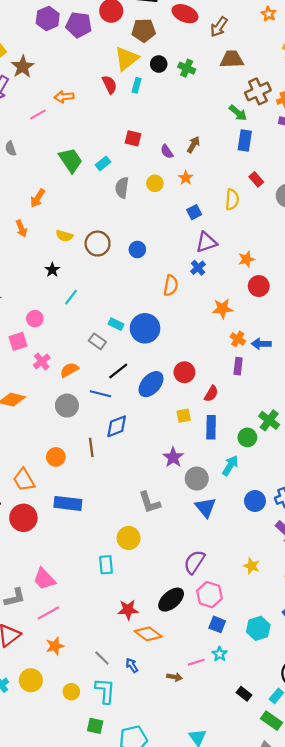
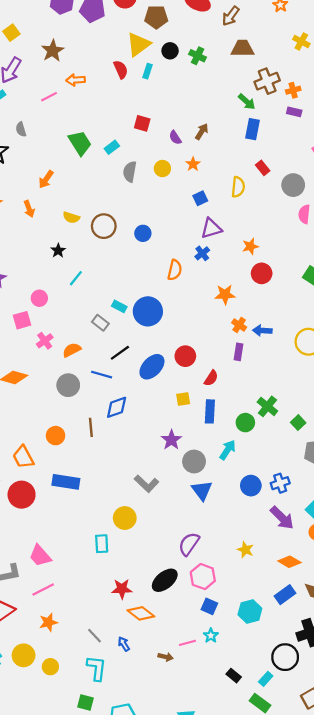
brown star: (23, 67) -> (53, 51), moved
gray L-shape: (149, 502) -> (147, 484), turned -30
yellow circle: (71, 692) -> (50, 667), moved

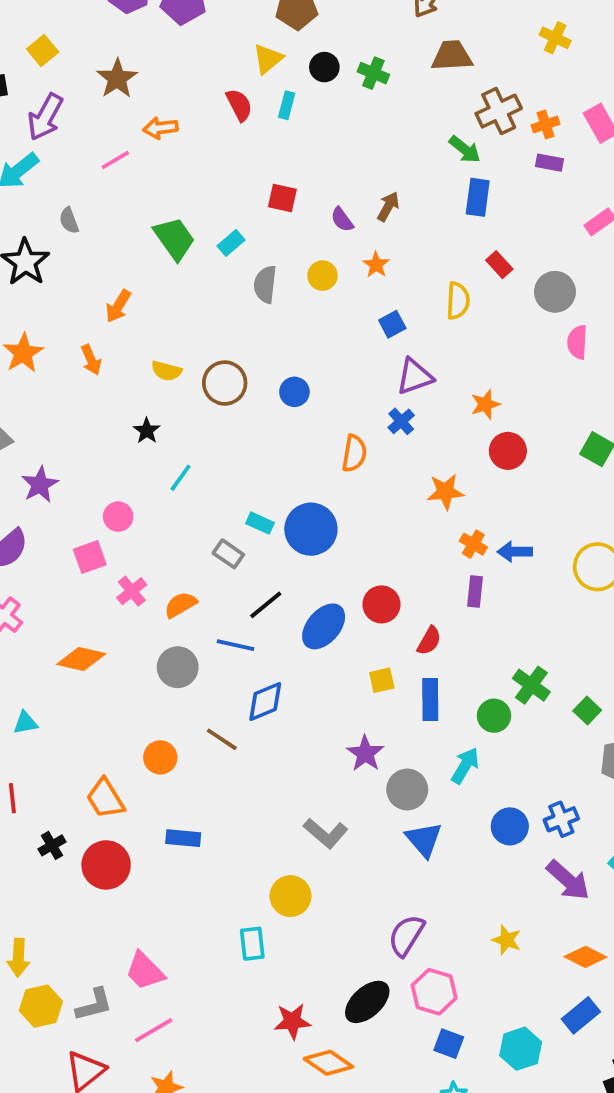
yellow triangle: (138, 44) -> (268, 59), size x0.7
brown line: (91, 427) -> (222, 739), turned -48
blue rectangle: (66, 482) -> (183, 838), size x0.7

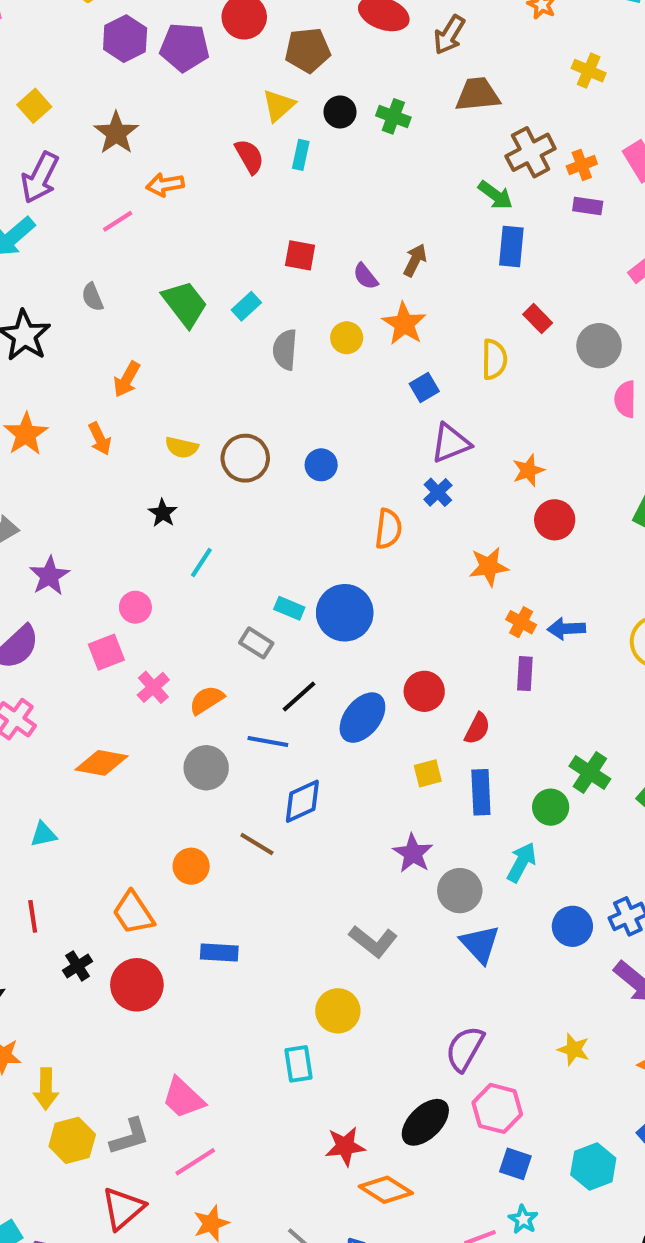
gray semicircle: (69, 220) -> (92, 297), moved
orange star: (376, 265) -> (404, 324), size x1.5

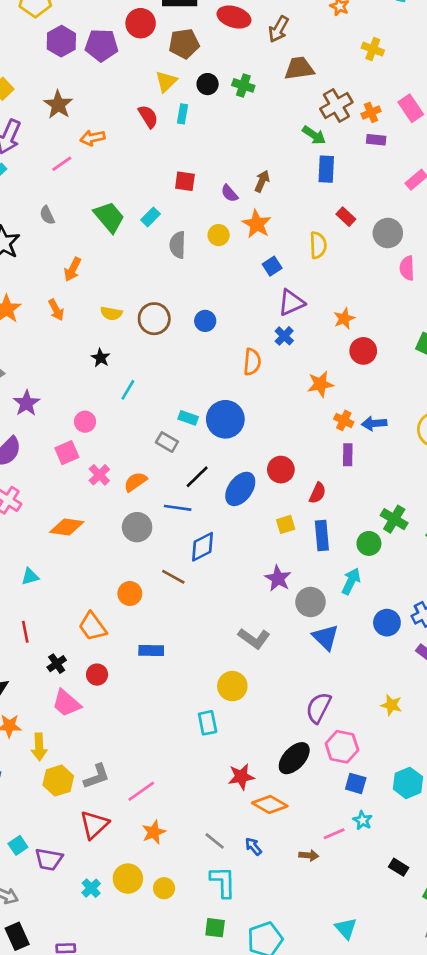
red circle: (137, 985) -> (97, 675), size x0.6
pink trapezoid: (183, 1098) -> (66, 703), moved

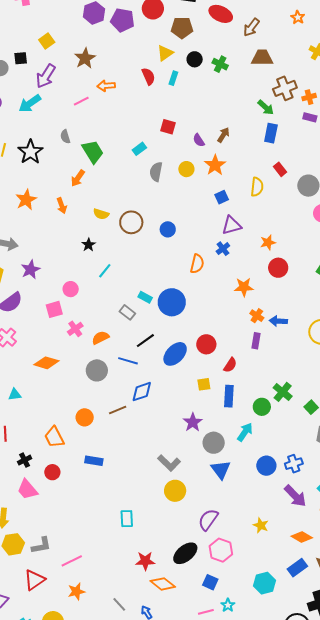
green trapezoid: (109, 217) -> (93, 152), moved
brown line: (173, 577) -> (118, 410), turned -60
yellow circle: (232, 686) -> (175, 491), moved
blue square: (356, 783) -> (210, 582), moved

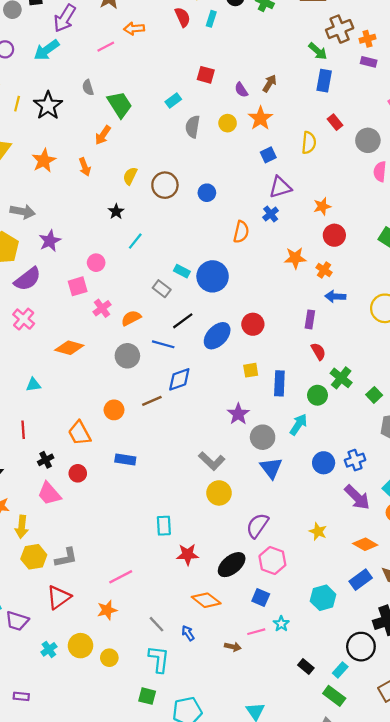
yellow semicircle: (101, 214) -> (130, 176), turned 98
orange cross: (257, 316) -> (324, 270), moved
red semicircle: (230, 365) -> (318, 351), moved, turned -63
pink line: (72, 561) -> (121, 577), moved
red star: (145, 561) -> (188, 555), moved

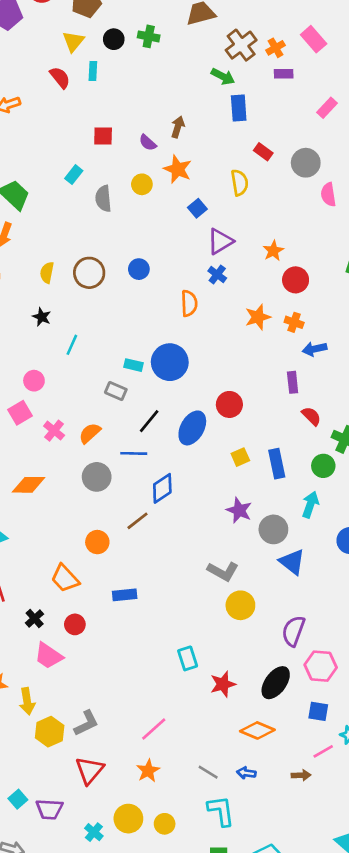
blue arrow: (188, 633) -> (246, 773), turned -35

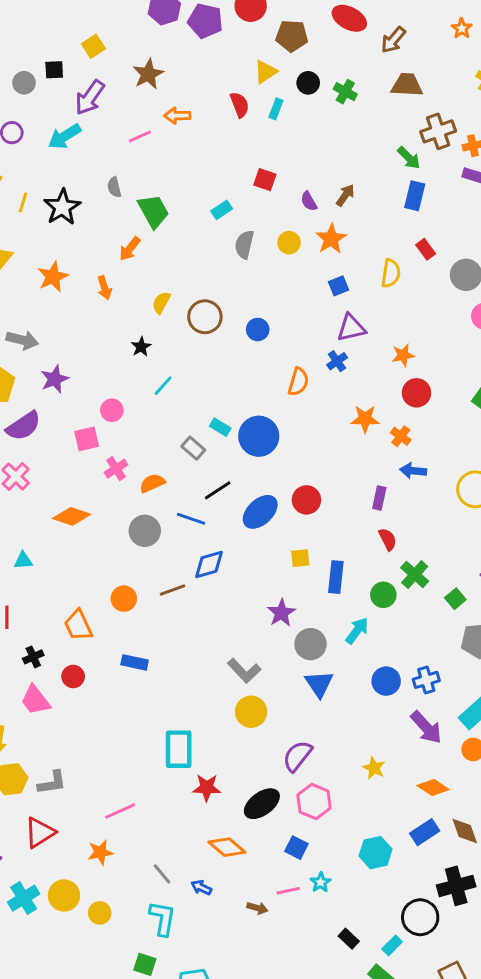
cyan rectangle: (188, 658) -> (179, 749), size x1.5
cyan cross: (94, 832) -> (24, 898), size x1.5

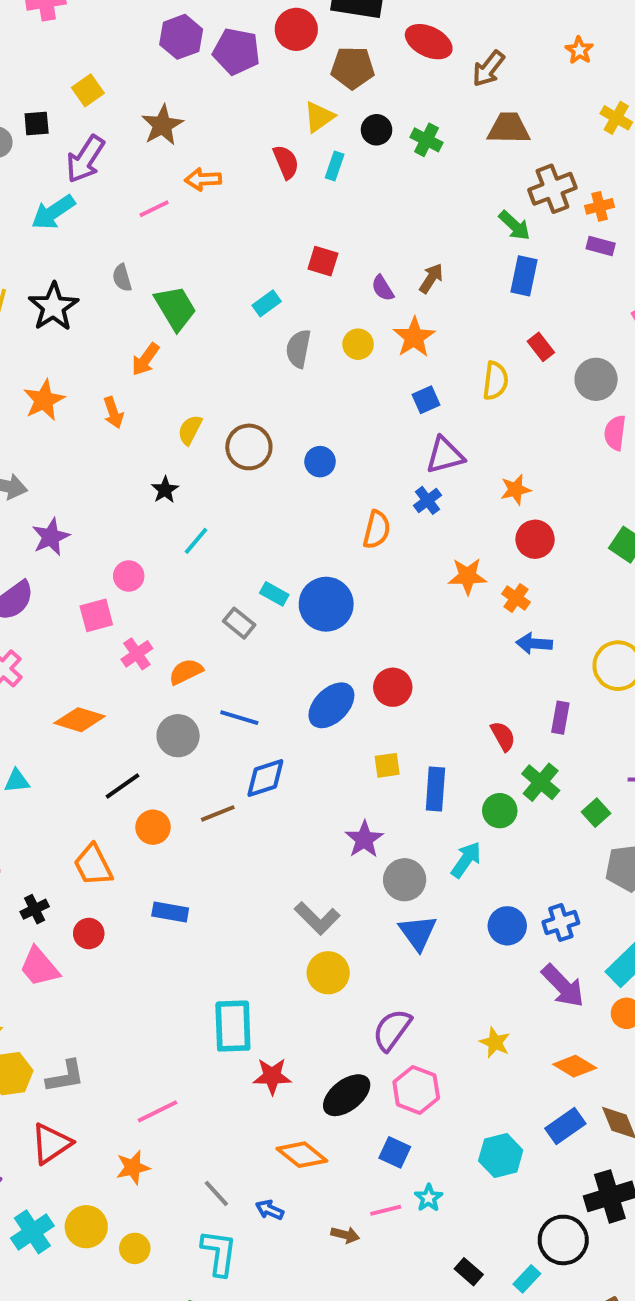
black line: (218, 490) -> (123, 786), moved
purple rectangle: (379, 498) -> (560, 718), moved

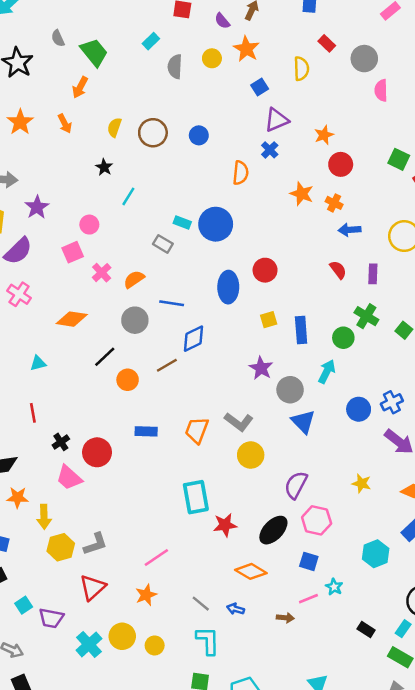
orange star: (467, 576) -> (302, 194), turned 30
blue ellipse: (331, 705) -> (228, 287), turned -36
red semicircle: (503, 736) -> (338, 270), moved
orange trapezoid: (93, 865) -> (197, 430), moved, turned 56
red circle: (89, 934) -> (97, 452), size x1.5

